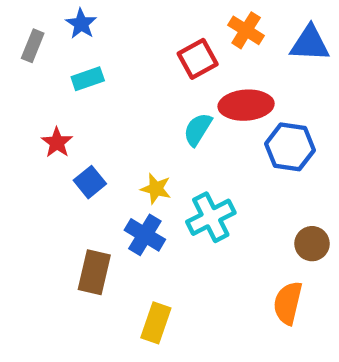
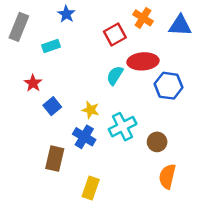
blue star: (81, 24) -> (66, 14), moved
gray rectangle: (33, 46) -> (19, 27), size x1.5
brown circle: (312, 244) -> (157, 142), moved

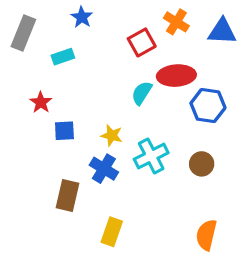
blue square: (52, 106) -> (64, 131), turned 36
brown circle: (157, 142) -> (202, 164), moved
orange semicircle: (167, 176) -> (206, 235), moved

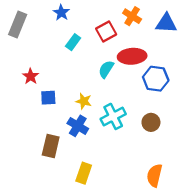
cyan rectangle: (63, 57) -> (73, 42), moved, turned -35

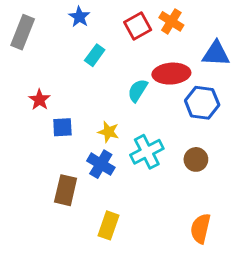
blue triangle: (166, 23) -> (216, 54), moved
red square: (106, 31) -> (138, 26), moved

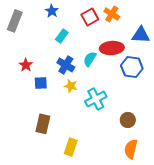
brown circle: (196, 159) -> (128, 120), moved
blue cross: (101, 164) -> (66, 65), moved

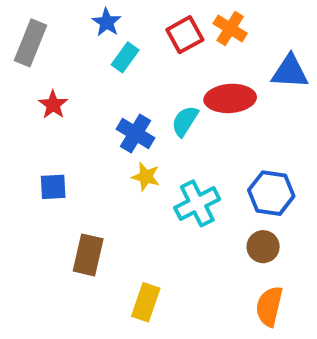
cyan rectangle: (62, 36) -> (125, 57), moved
red star: (26, 65) -> (53, 105), moved
blue hexagon: (132, 67) -> (271, 193), moved
blue square: (41, 83) -> (53, 187), moved

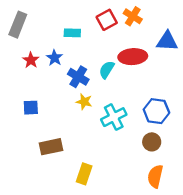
blue star: (107, 22) -> (55, 58), moved
cyan rectangle: (125, 57) -> (72, 33), turned 56
brown rectangle: (88, 255) -> (51, 147), turned 65

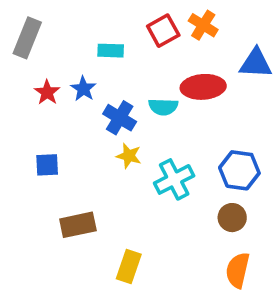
cyan semicircle: (107, 70) -> (163, 107), turned -120

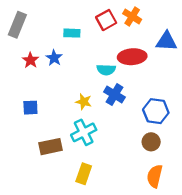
blue cross: (120, 118) -> (114, 95), moved
cyan cross: (174, 179) -> (84, 132), moved

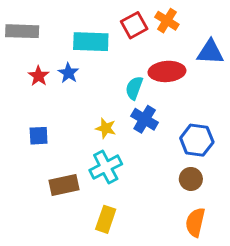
gray rectangle: (17, 25) -> (22, 31), turned 70
cyan rectangle: (72, 33) -> (91, 42), size x1.6
cyan semicircle: (106, 70) -> (134, 88), turned 108

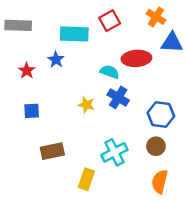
orange cross: (167, 21) -> (156, 17), moved
red star: (39, 76) -> (27, 71), moved
cyan semicircle: (134, 88) -> (110, 72), turned 90
cyan cross: (106, 167) -> (114, 152), moved

